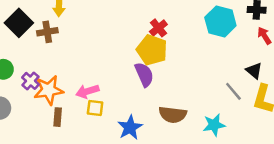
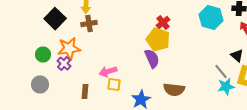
brown cross: (47, 32) -> (89, 24), moved
orange star: (49, 90) -> (69, 48), moved
cyan star: (214, 125) -> (226, 86), moved

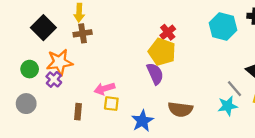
cyan star: (226, 86) -> (228, 106), moved

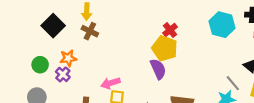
brown cross: (83, 33) -> (90, 31), turned 35
orange star: (60, 62) -> (68, 58), size x0.7

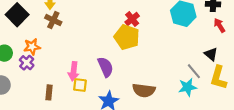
purple semicircle: (158, 69) -> (105, 67), moved
pink arrow: (110, 83) -> (74, 71), turned -66

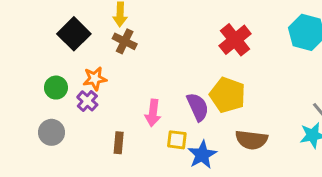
red cross: (132, 19) -> (235, 40), size x1.5
yellow pentagon: (127, 37) -> (228, 95), moved
yellow square: (80, 85) -> (177, 140), moved

